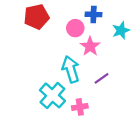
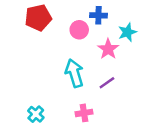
pink star: (90, 46) -> (108, 49), moved
cyan cross: (52, 95) -> (36, 114), moved, size x0.6

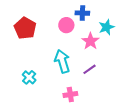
red pentagon: (38, 18) -> (25, 28), moved, turned -30
cyan cross: (36, 114) -> (29, 77), moved

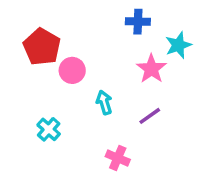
pink circle: (66, 25) -> (72, 70), moved
cyan arrow: (62, 61) -> (104, 102), size x0.6
pink cross: (70, 94) -> (118, 158), turned 32

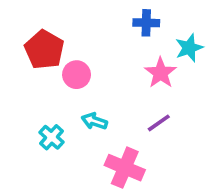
cyan arrow: (104, 102) -> (94, 121), moved, turned -55
pink cross: (118, 158) -> (125, 168), size x1.5

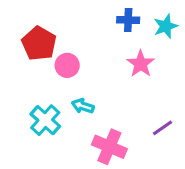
cyan star: (189, 48) -> (166, 26), moved
purple line: (159, 123) -> (163, 128), moved
cyan cross: (51, 137) -> (45, 120), size x1.4

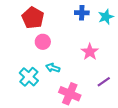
red pentagon: (39, 43) -> (33, 18), moved
pink star: (141, 64) -> (90, 52), moved

